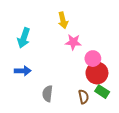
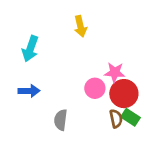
pink star: (73, 42) -> (115, 72), moved
pink circle: (93, 59) -> (95, 88), moved
brown semicircle: (84, 97) -> (116, 119), moved

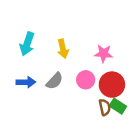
yellow arrow: (80, 26) -> (63, 49), moved
pink star: (115, 72) -> (104, 54), moved
gray semicircle: (61, 120) -> (55, 81), moved, turned -144

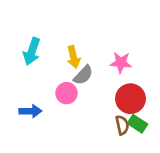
pink circle: (86, 80) -> (67, 93), moved
gray semicircle: (55, 81) -> (83, 75), moved
blue arrow: (26, 82) -> (30, 111), moved

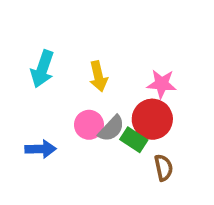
gray semicircle: (83, 75) -> (111, 129), moved
red circle: (130, 99) -> (152, 119), moved
green rectangle: (137, 124) -> (134, 140), moved

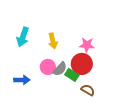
brown semicircle: (164, 168) -> (88, 90), turned -48

